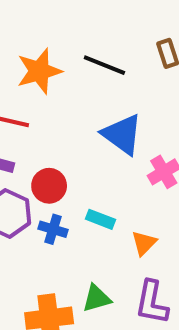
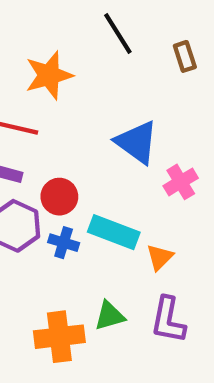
black line: (104, 65) -> (118, 33), moved, turned 36
cyan rectangle: (100, 219) -> (114, 232), size x1.6

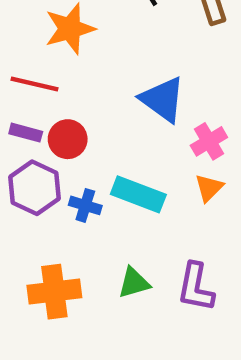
red circle: (59, 197) -> (68, 139), moved
orange triangle: (160, 257) -> (209, 188), moved
orange cross: (59, 337) -> (54, 292), moved

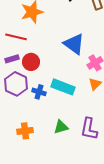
purple rectangle: (26, 133) -> (12, 59), turned -32
orange cross: (54, 292) -> (25, 131), size x0.7

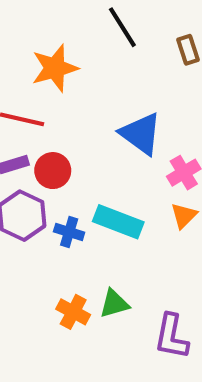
purple L-shape: (89, 129) -> (172, 336), moved
orange cross: (25, 131) -> (73, 312), moved, turned 35

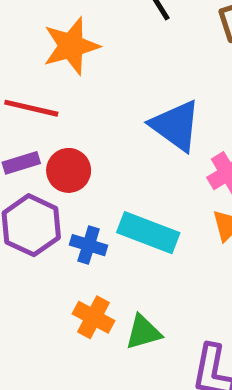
orange cross: (73, 312) -> (94, 317), moved

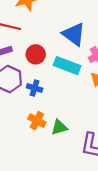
red circle: (69, 170) -> (36, 54), moved
cyan rectangle: (148, 233) -> (67, 66), moved

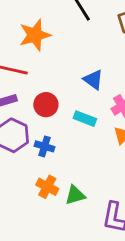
blue triangle: (74, 34) -> (93, 80), size x0.7
cyan rectangle: (67, 66) -> (85, 119), size x0.7

